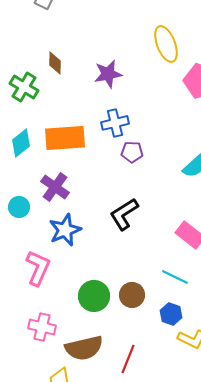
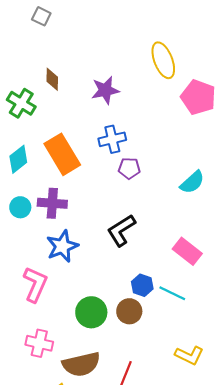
orange rectangle: (65, 138) -> (62, 154), turned 63
purple cross: (55, 187) -> (52, 203), turned -32
cyan circle: (19, 207) -> (20, 207), moved
blue hexagon: (171, 314) -> (142, 285), moved

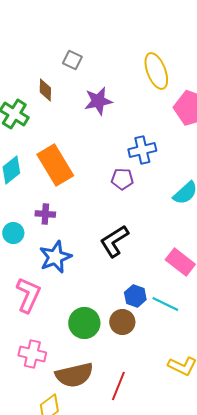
gray square: (41, 16) -> (72, 60), moved
blue cross: (112, 139) -> (142, 150), moved
purple cross: (52, 203) -> (45, 214), size x0.7
cyan circle: (20, 207) -> (13, 233), moved

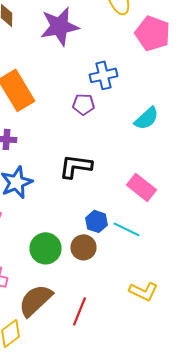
purple star: (98, 101) -> (60, 26), size x1.4
black L-shape: (114, 241) -> (76, 166), turned 40
brown semicircle: (74, 375) -> (36, 300), turned 150

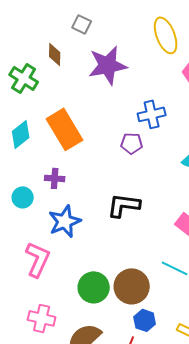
blue hexagon: (96, 221) -> (145, 320), moved
brown circle: (84, 247) -> (132, 286), size x1.4

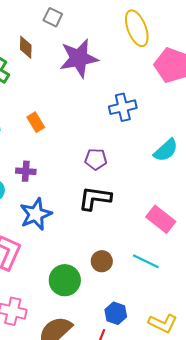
orange rectangle: (65, 129) -> (36, 122), size x0.5
purple pentagon: (132, 143) -> (96, 159), moved
brown circle: (132, 286) -> (102, 261), moved, size x0.6

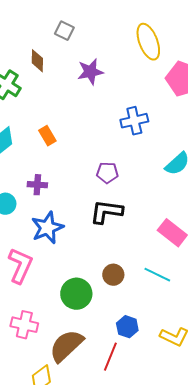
purple star: (79, 58) -> (90, 72), size x0.7

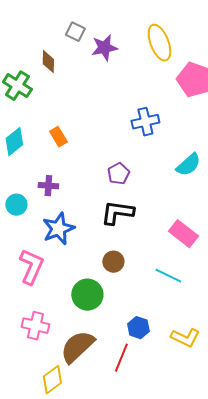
purple star: (90, 72) -> (104, 48), moved
purple pentagon: (107, 173) -> (118, 174), turned -30
brown circle: (113, 275) -> (113, 262), moved

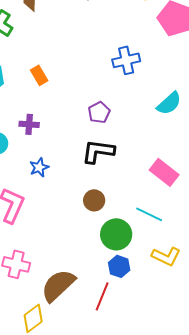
blue star: (58, 229) -> (39, 167), size x0.6
green circle: (87, 295) -> (116, 234), moved
yellow L-shape: (185, 338) -> (166, 256), moved

